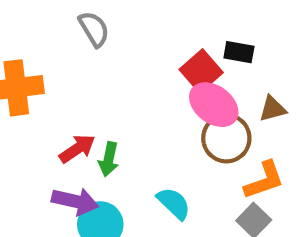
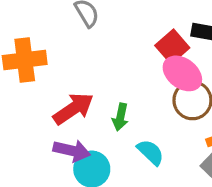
red arrow: (77, 149) -> (73, 109), size x1.4
green arrow: (109, 159) -> (120, 117), moved

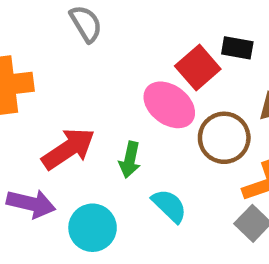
pink ellipse: (182, 73) -> (169, 105), moved
purple arrow: (72, 151) -> (31, 204), moved

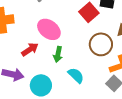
pink ellipse: (169, 105) -> (49, 29), moved
red arrow: (68, 149) -> (30, 49), size x0.7

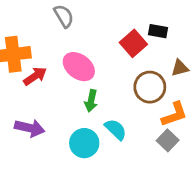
red arrow: (30, 49) -> (35, 76), moved
cyan circle: (41, 85) -> (84, 143), moved

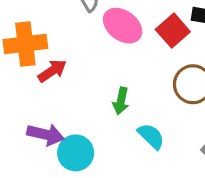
pink ellipse: (79, 67) -> (123, 26), moved
cyan circle: (84, 143) -> (76, 153), moved

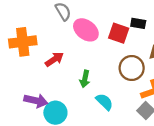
red square: (173, 31) -> (119, 33), turned -30
red arrow: (52, 71) -> (54, 59), moved

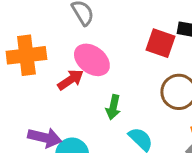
pink ellipse: (86, 30) -> (92, 60), moved

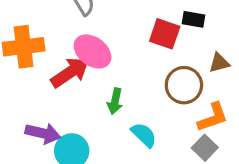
red arrow: (71, 80) -> (70, 72), size x1.4

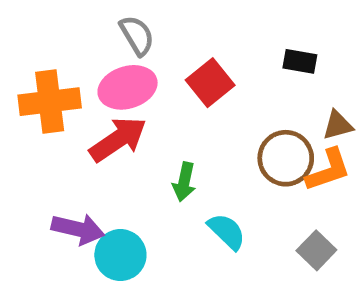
red square: (165, 34) -> (210, 83), moved, turned 32
pink ellipse: (93, 51) -> (128, 87), moved, turned -54
orange L-shape: (213, 117) -> (328, 170), moved

